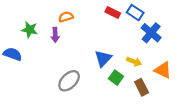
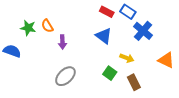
orange semicircle: (66, 17) -> (47, 26), moved, turned -104
purple arrow: (55, 35) -> (62, 42), moved
blue triangle: (103, 58) -> (104, 36), moved, turned -36
orange triangle: (163, 70) -> (166, 60), moved

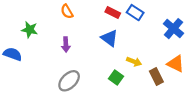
orange semicircle: (47, 26) -> (67, 12), moved
blue cross: (143, 31) -> (173, 29), moved
brown rectangle: (134, 82) -> (156, 77), moved

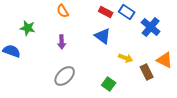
blue cross: (173, 29) -> (151, 27), moved
green square: (116, 78) -> (109, 84), moved

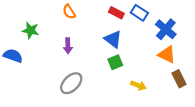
yellow arrow: (126, 58) -> (138, 85), moved
orange triangle: (165, 60) -> (167, 55), moved
brown rectangle: (147, 72) -> (179, 79), moved
green square: (109, 84) -> (115, 62), moved, turned 32

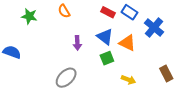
green star: (31, 30) -> (29, 16), moved
purple arrow: (68, 46) -> (77, 43), moved
orange triangle: (167, 55) -> (127, 43), moved

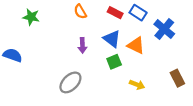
orange semicircle: (64, 11) -> (80, 12), moved

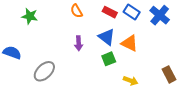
blue cross: (164, 29) -> (160, 15), moved
gray ellipse: (70, 82) -> (44, 71), moved

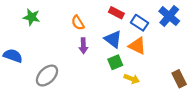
orange semicircle: (77, 11) -> (78, 23), moved
blue rectangle: (132, 12) -> (139, 23), moved
yellow arrow: (131, 81) -> (132, 79), moved

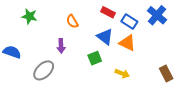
purple arrow: (83, 46) -> (61, 46), moved
green square: (115, 62) -> (95, 58), moved

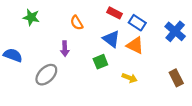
blue cross: (157, 15) -> (175, 31), moved

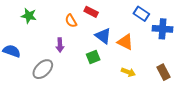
red rectangle: (115, 13) -> (91, 12), moved
blue rectangle: (137, 23) -> (141, 14), moved
blue cross: (175, 31) -> (163, 29), turned -36
yellow arrow: (130, 78) -> (128, 72), moved

